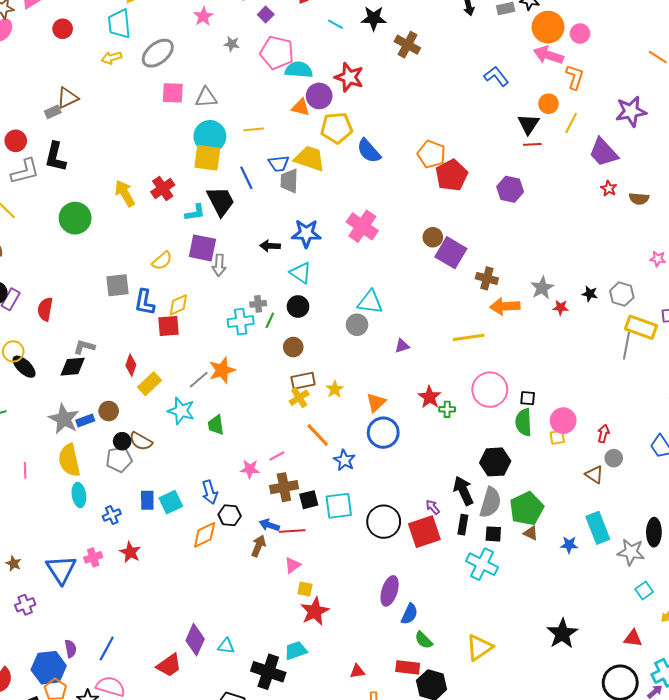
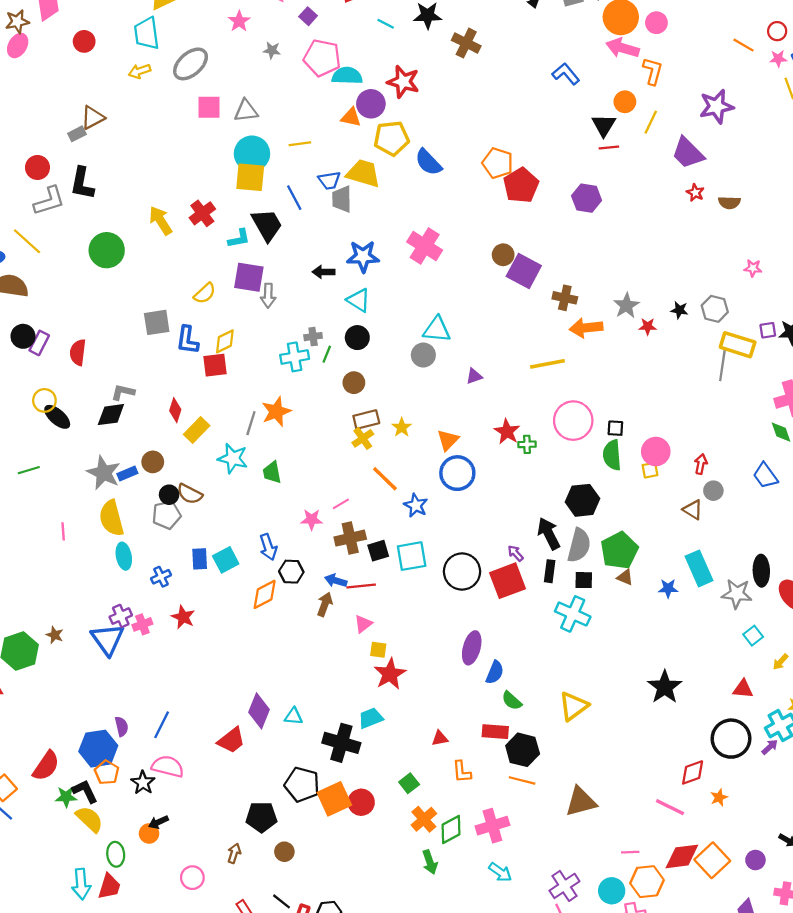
gray line: (199, 380) -> (251, 423), turned -30
purple cross: (25, 605) -> (121, 616), moved

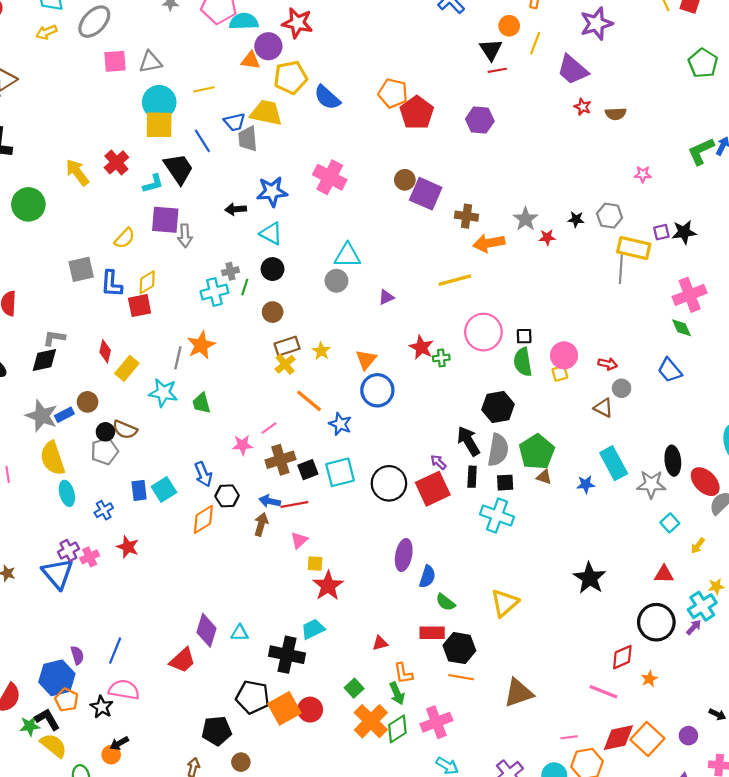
red arrow: (701, 464) -> (608, 364), turned 96
orange cross: (424, 819) -> (371, 721), size x1.4
green arrow: (430, 862) -> (397, 693), moved

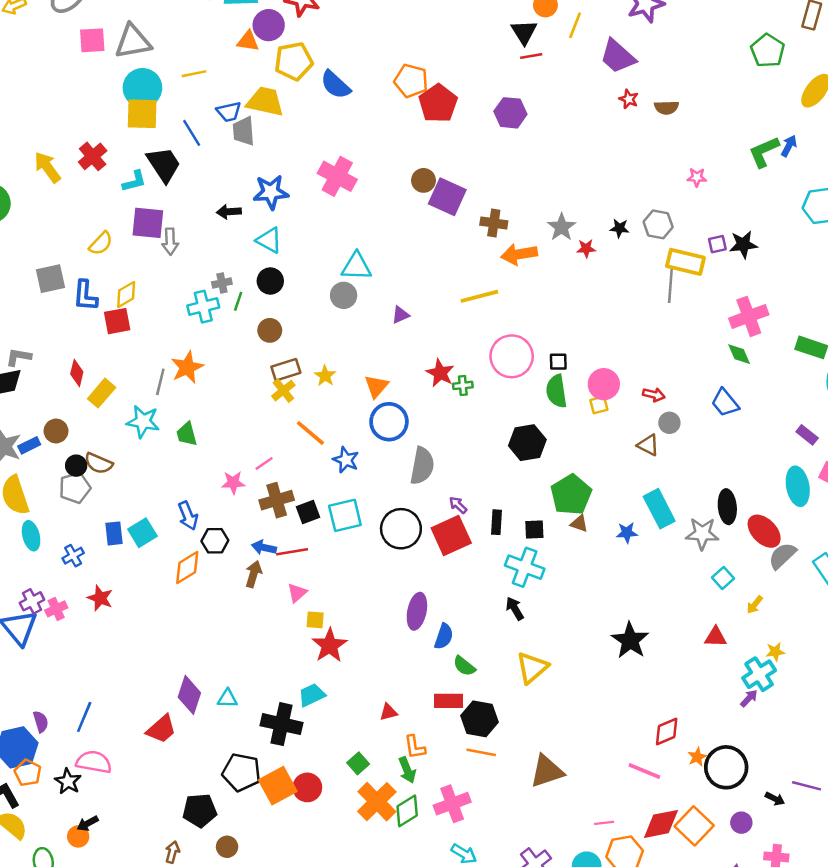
gray triangle: (150, 62) -> (133, 42), size x1.4
black arrow: (468, 441) -> (515, 609), moved, size x0.7
gray semicircle: (498, 450) -> (422, 466), moved
black circle: (656, 622) -> (726, 767), moved

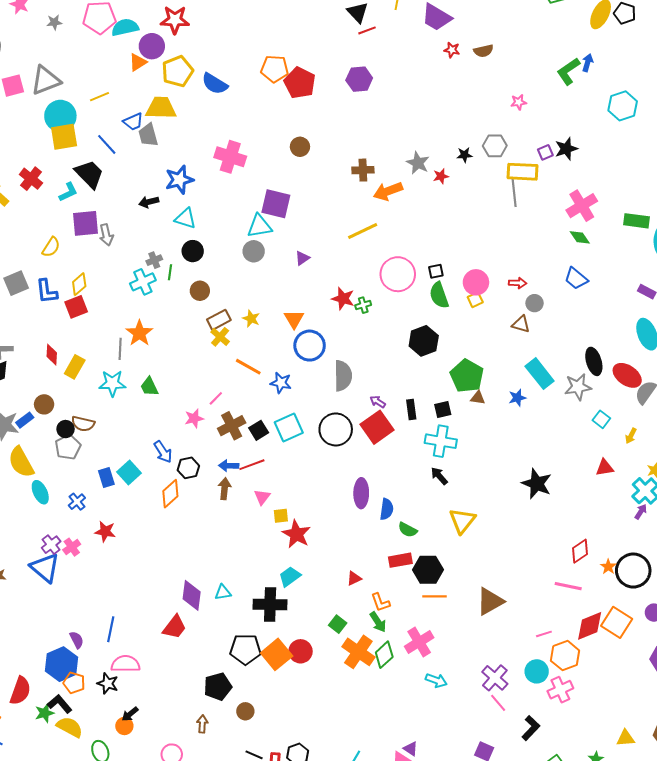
orange triangle: (248, 41) -> (138, 62), turned -30
purple square: (447, 197) -> (276, 204), moved

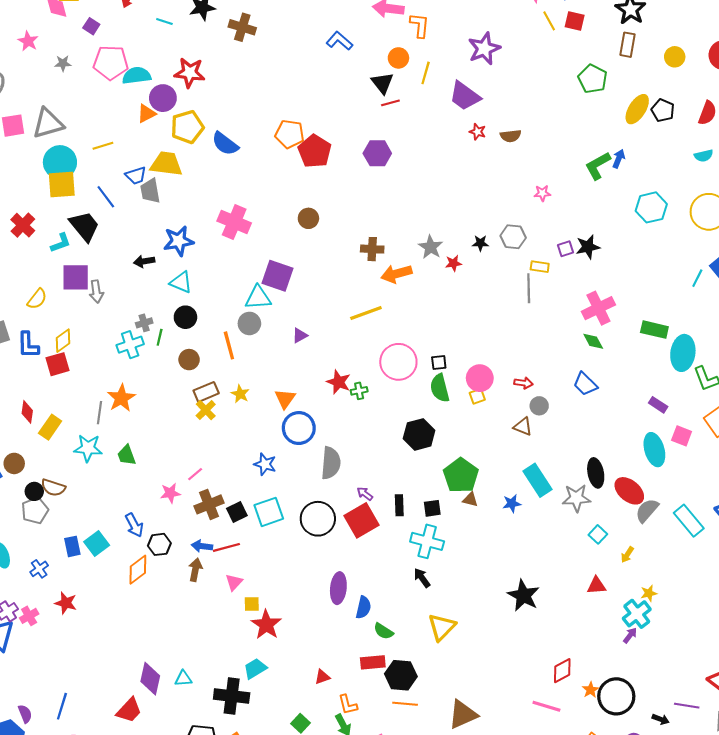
yellow rectangle: (523, 172) -> (540, 267), size x0.6
orange line: (248, 367) -> (229, 345), moved, turned 40

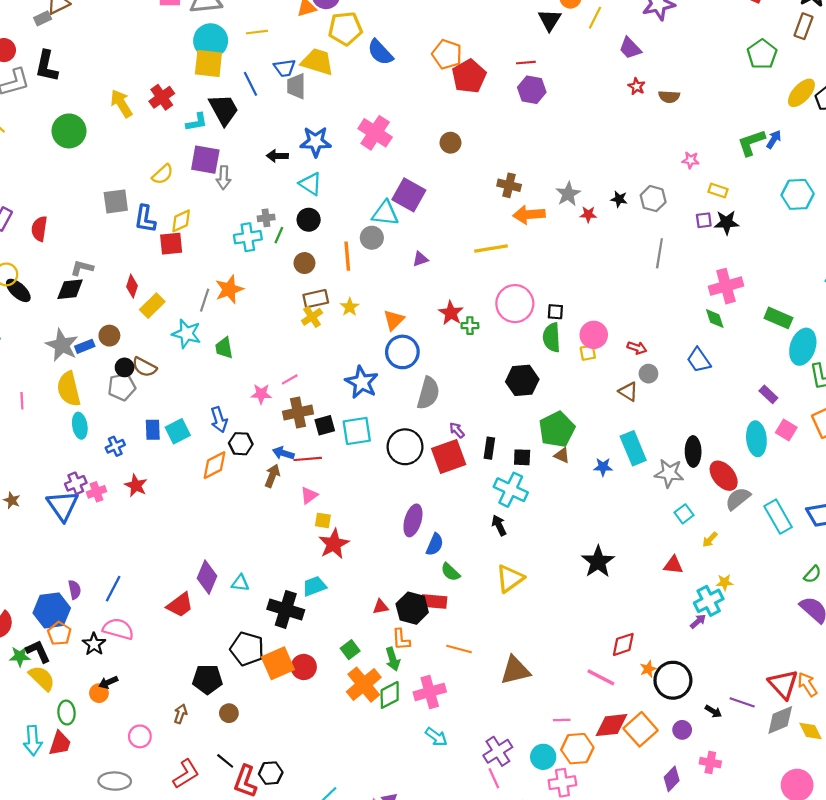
purple trapezoid: (465, 96) -> (630, 48), size x0.7
red line: (390, 103) -> (526, 63), moved
yellow rectangle: (540, 267) -> (718, 190), moved
blue star: (265, 464) -> (362, 382), size x1.4
black hexagon: (401, 675) -> (412, 608), moved

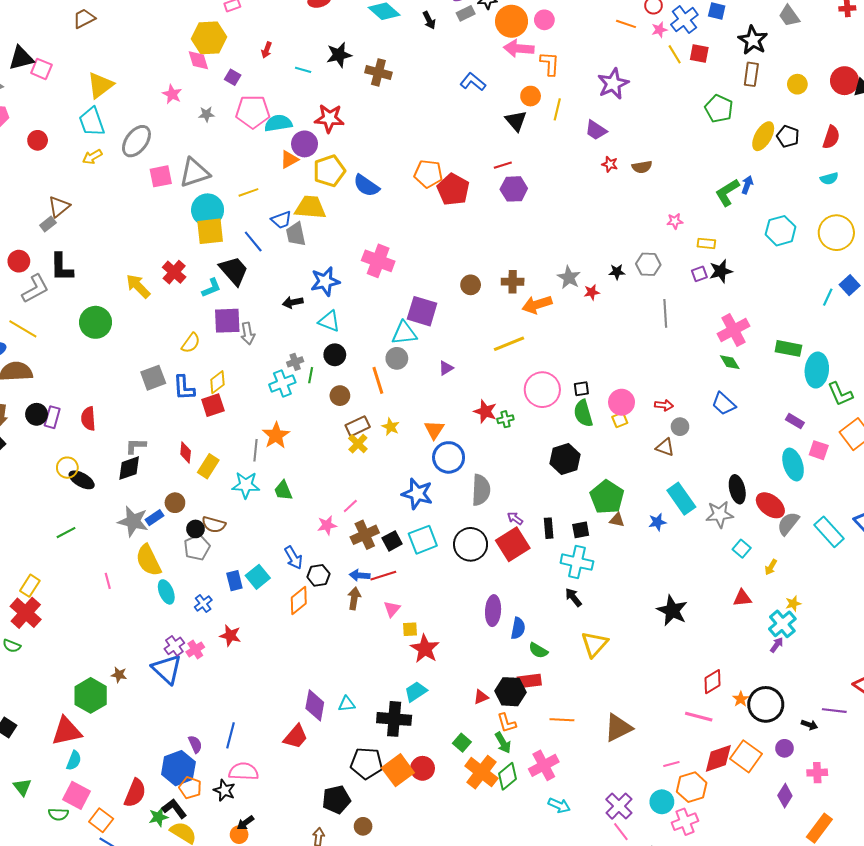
brown circle: (450, 143) -> (471, 285), moved

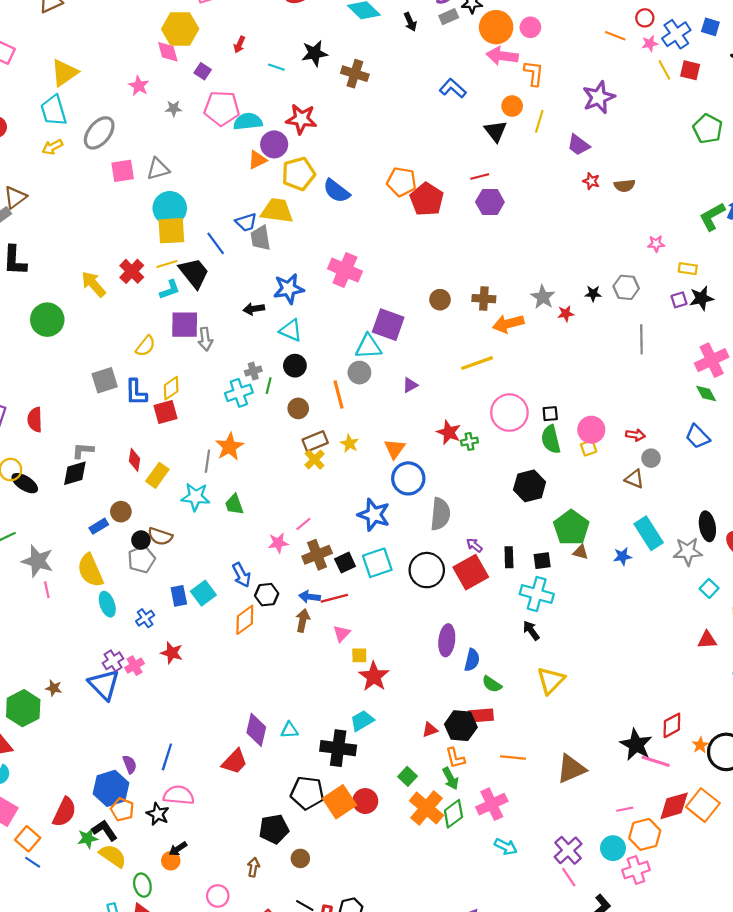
gray triangle: (194, 173) -> (158, 169), size x0.7
yellow line: (248, 192) -> (167, 264), moved
gray star: (133, 521) -> (38, 561), moved
black star: (672, 611) -> (636, 745), moved

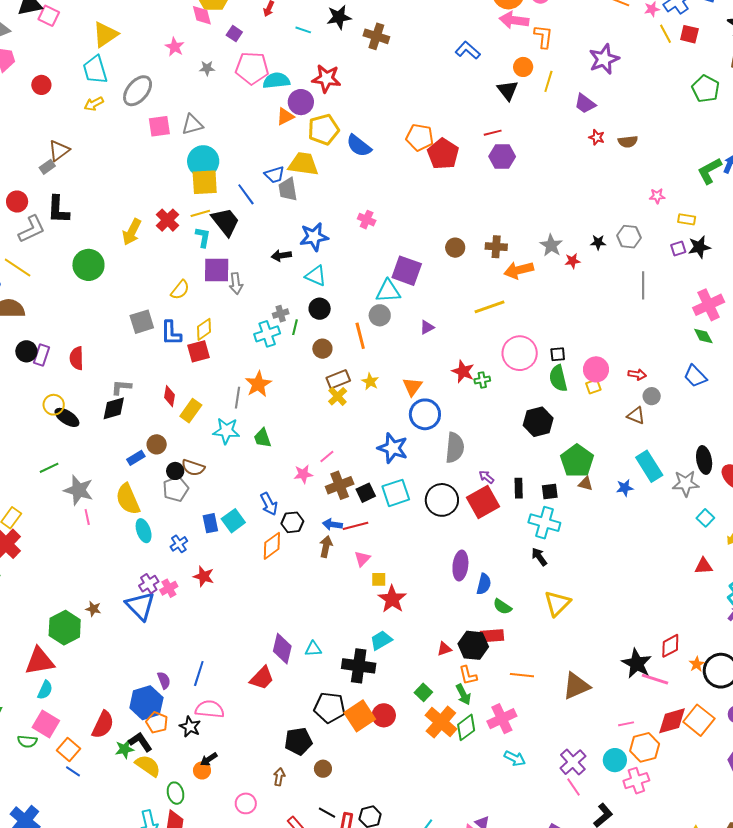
pink cross: (345, 270) -> (367, 220), size x0.6
yellow arrow: (93, 284) -> (132, 232), turned -112
cyan L-shape: (170, 290) -> (203, 237), turned -60

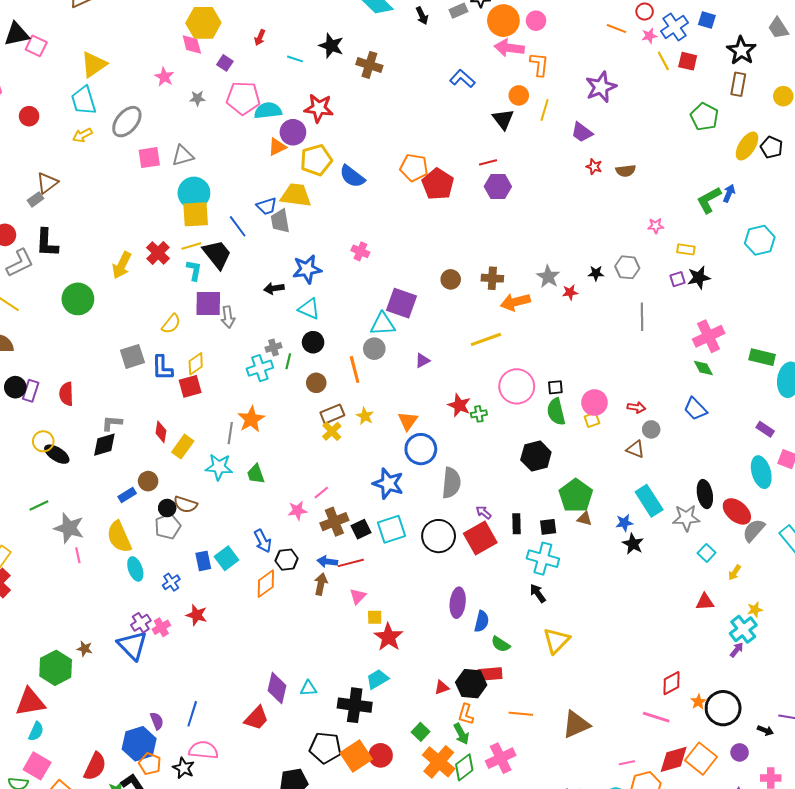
black star: (339, 17) -> (331, 46), turned 30
black star: (637, 664) -> (633, 544), moved, size x0.7
orange L-shape: (468, 675) -> (466, 714), turned 30

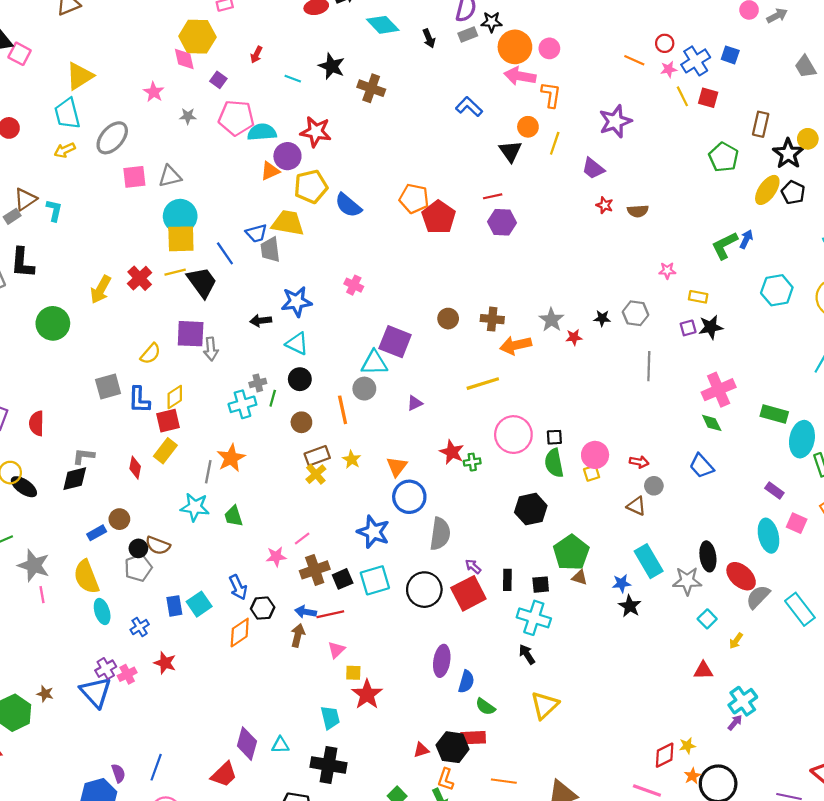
black star: (741, 51) -> (788, 154), moved
cyan L-shape: (194, 270) -> (54, 210), moved
yellow rectangle: (183, 447) -> (165, 451), moved
yellow star: (755, 610) -> (687, 746), moved
cyan trapezoid: (377, 679) -> (330, 718), moved, turned 105

